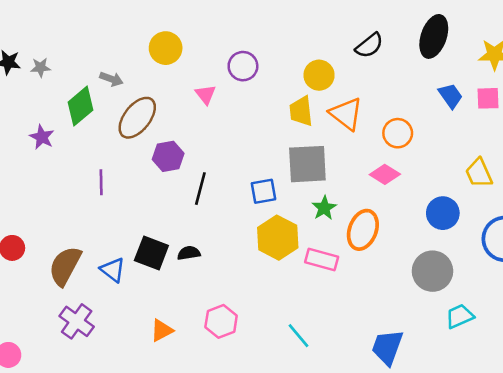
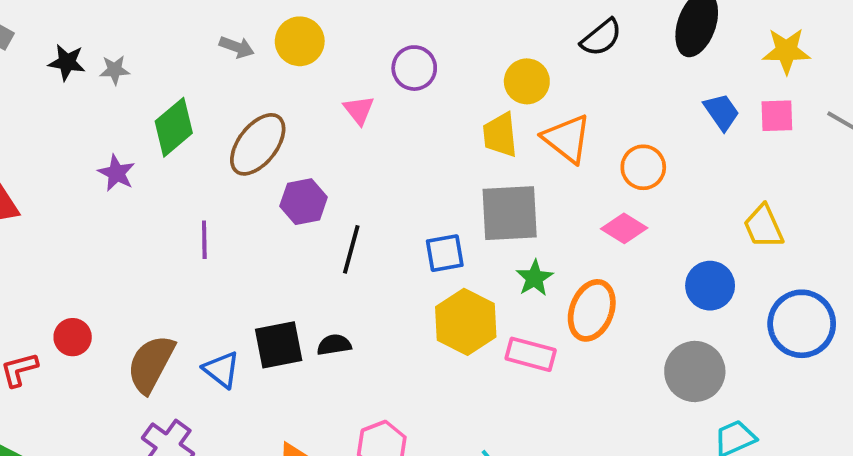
gray arrow: (111, 79) -> (237, 47), moved
black square: (151, 253) -> (279, 345), turned -32

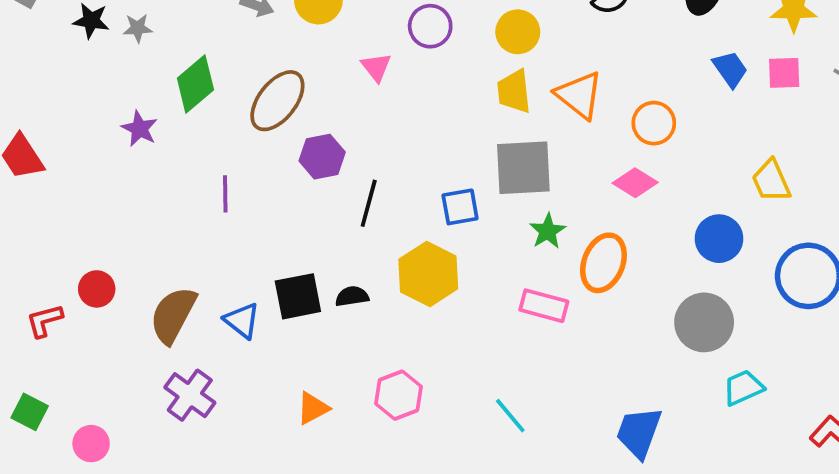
yellow circle: (527, 81) -> (518, 32), moved
yellow hexagon: (466, 322) -> (428, 274), moved

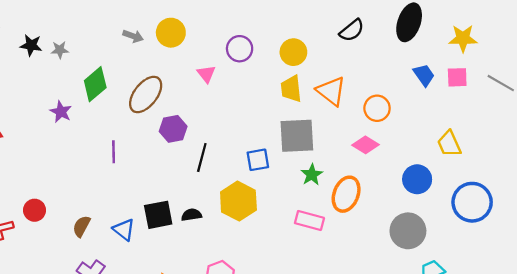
brown semicircle: (173, 315) -> (81, 226), size x0.6

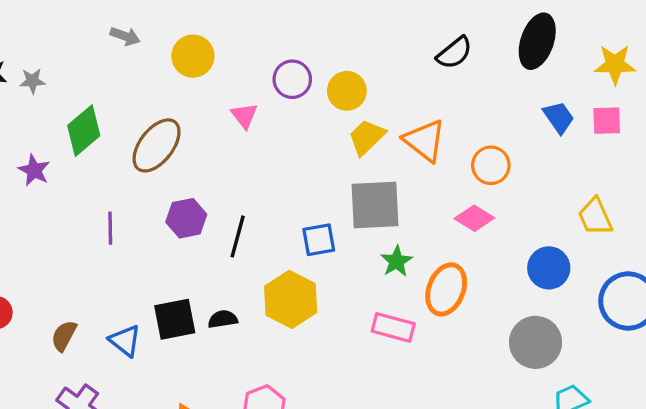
gray arrow: (133, 36) -> (125, 36), moved
yellow circle: (293, 52) -> (347, 91), moved
yellow trapezoid: (291, 89) -> (367, 137), turned 52
purple hexagon: (173, 129) -> (186, 218), moved

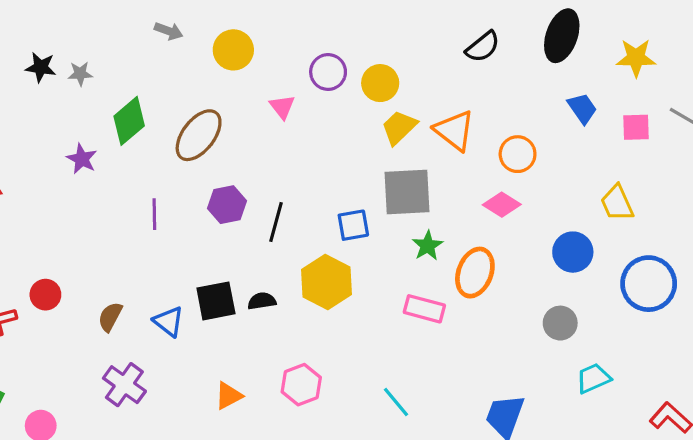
pink square: (607, 121) -> (636, 127), moved
gray circle: (536, 342) -> (560, 323), size x0.7

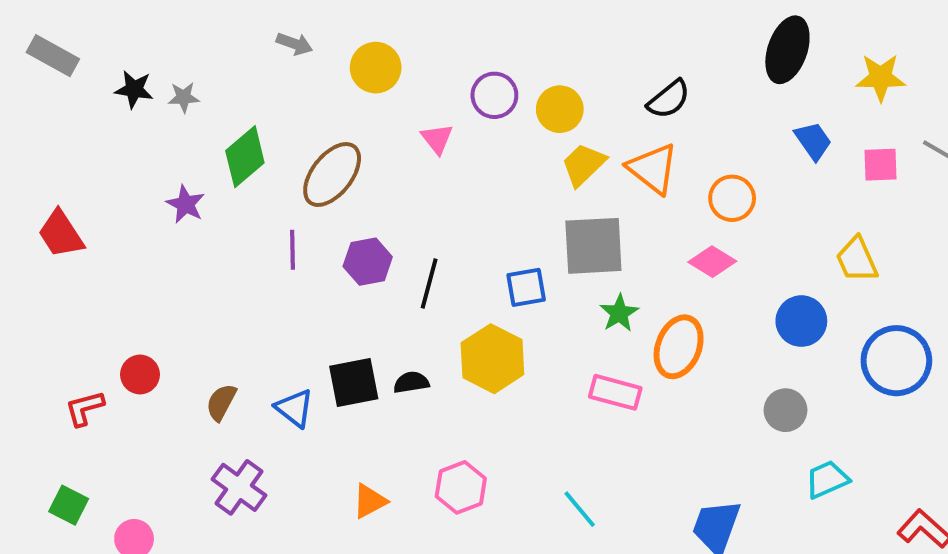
black semicircle: (483, 47) -> (669, 99), moved
purple line: (154, 214) -> (292, 250), moved

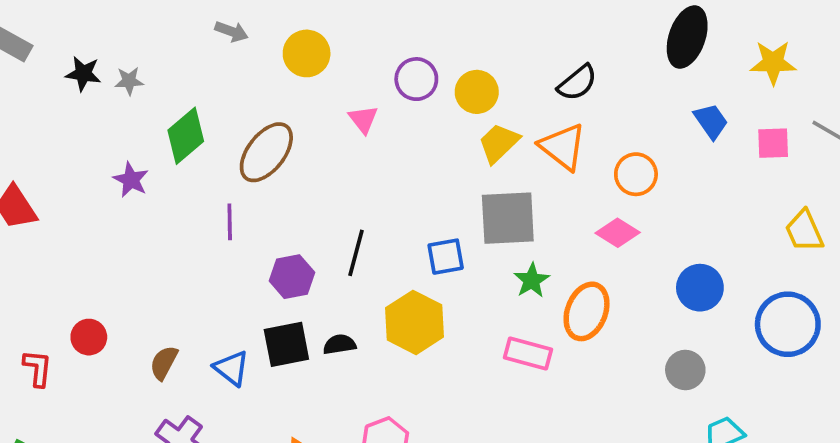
yellow trapezoid: (857, 260) -> (804, 231), moved
purple hexagon: (368, 262) -> (292, 277), moved
red L-shape: (85, 408) -> (38, 368), turned 111

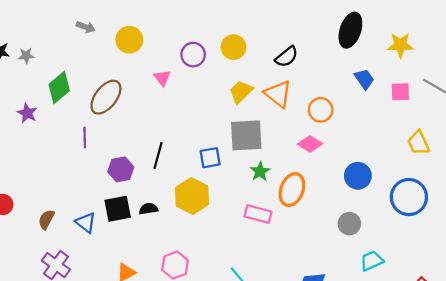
yellow circle: (477, 92) -> (233, 47), moved

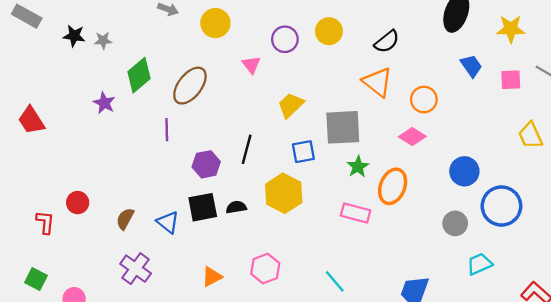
yellow trapezoid: (241, 92) -> (291, 105), moved
blue circle: (409, 197) -> (501, 206), moved

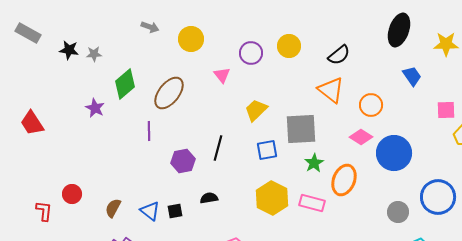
pink square: (511, 80) -> (446, 110), moved
blue circle: (464, 171) -> (394, 153), moved, size x1.4
yellow hexagon: (284, 193) -> (272, 198), moved
black square: (203, 207) -> (175, 211), moved, size x0.6

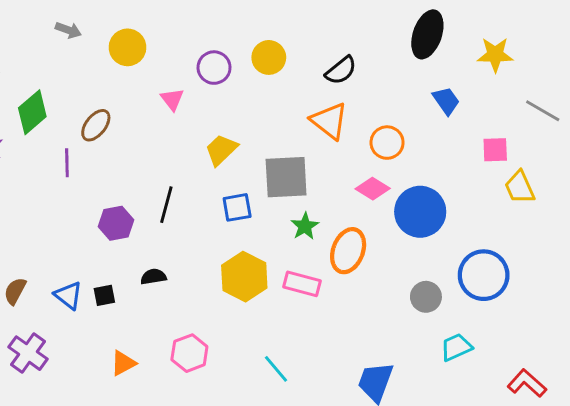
brown ellipse: (169, 93) -> (96, 125), size x0.7
purple line: (149, 131) -> (67, 163), moved

